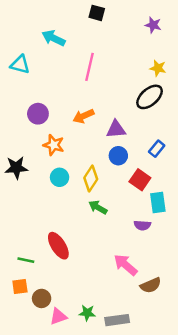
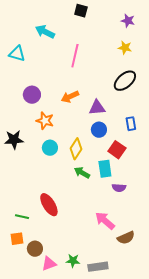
yellow star: (158, 68) -> (125, 48), moved
blue rectangle: (157, 149) -> (131, 124), turned -48
cyan rectangle: (158, 202) -> (105, 169), moved

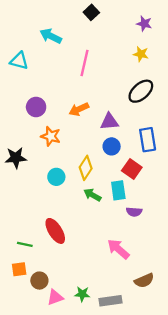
black square: (81, 11) -> (91, 12), turned 32
blue rectangle: (131, 124) -> (148, 140), size x1.5
cyan circle: (50, 148) -> (56, 177), moved
brown semicircle: (126, 238) -> (144, 281), moved

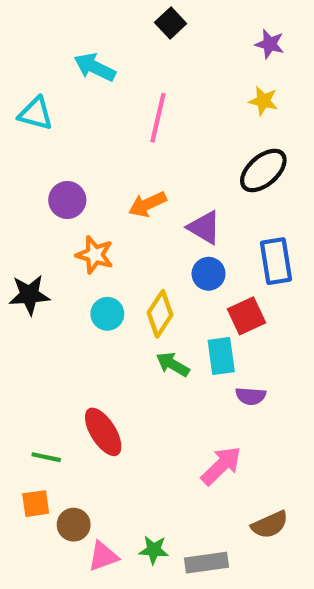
purple triangle: (109, 122) -> (204, 227), turned 36
red square: (132, 169) -> (246, 316), turned 30
cyan circle: (56, 177) -> (107, 314), moved
pink arrow: (118, 249) -> (221, 466), turned 95

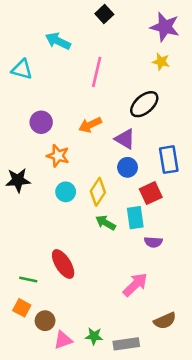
purple star: (270, 44) -> (165, 27), size x1.6
black ellipse: (263, 170) -> (144, 104), moved
orange square: (36, 504) -> (22, 308), turned 36

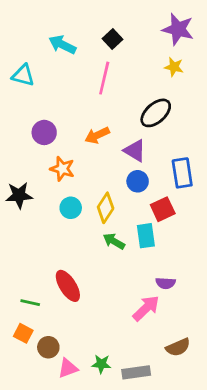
black square: (104, 14) -> (112, 39), moved
purple semicircle: (153, 242) -> (165, 283), moved

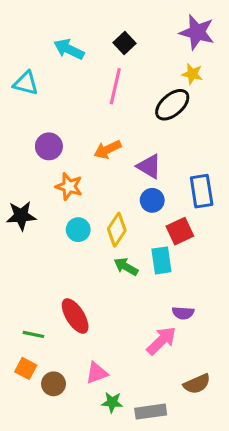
black ellipse: (156, 113) -> (172, 105), moved
pink triangle: (68, 368) -> (97, 373), moved

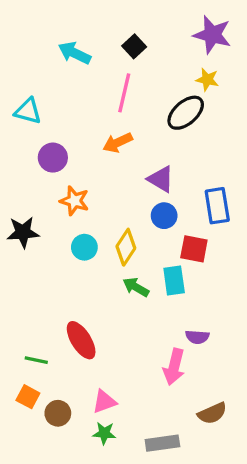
cyan triangle: (26, 83) -> (28, 111), moved
orange arrow: (107, 149) -> (118, 143), moved
red square: (180, 231) -> (194, 249), turned 36
pink arrow: (161, 341) -> (174, 367), turned 148
green star: (112, 402) -> (104, 433), moved

